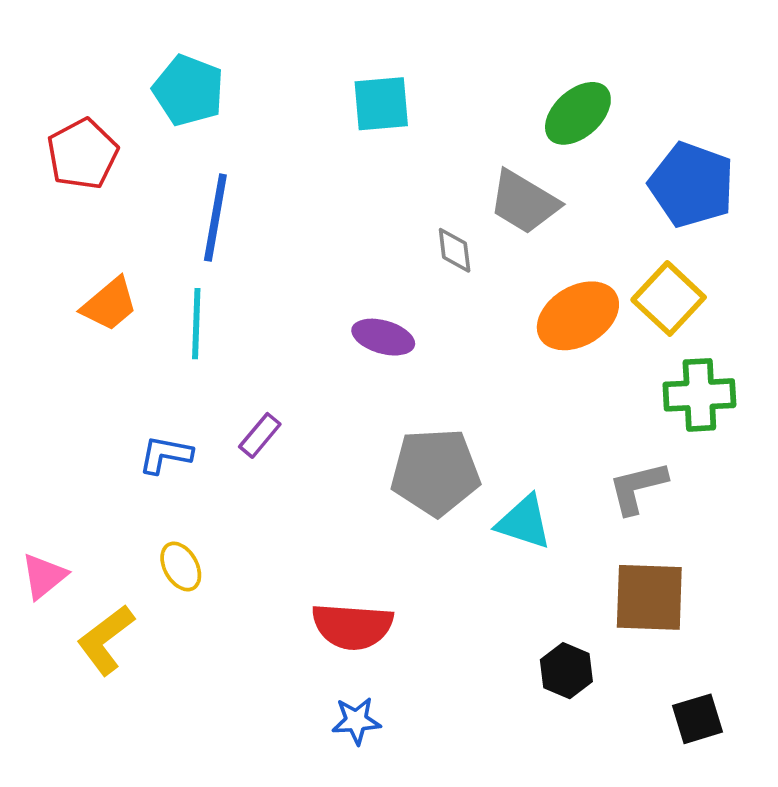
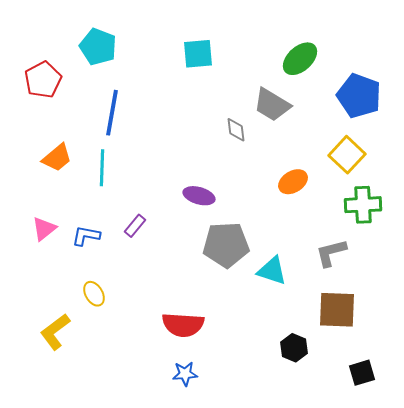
orange ellipse: (578, 316) -> (293, 182), moved, size x0.7
purple ellipse: (383, 337) -> (199, 196), moved
pink triangle: (44, 576) -> (44, 229), moved

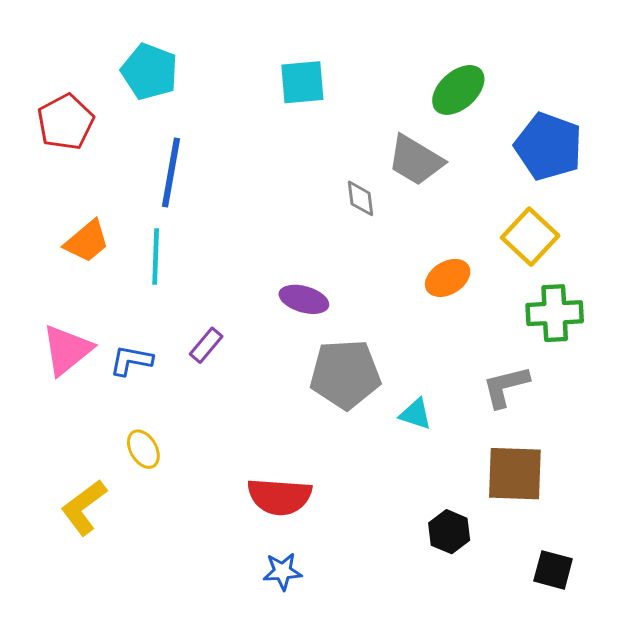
pink triangle: (44, 229) -> (67, 350), size x1.4
cyan triangle: (272, 271) -> (416, 414), size x0.7
black square: (362, 373) -> (553, 570), turned 32

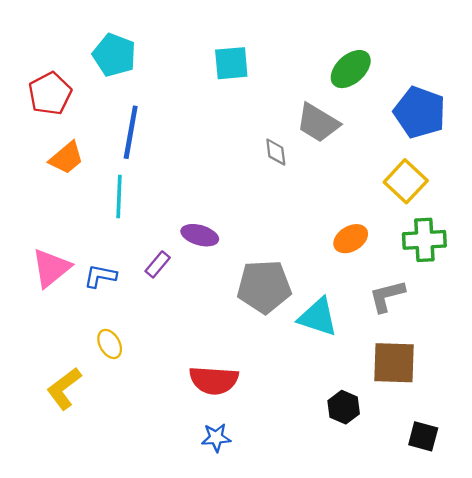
orange trapezoid: (87, 241) -> (66, 158), moved
orange ellipse: (448, 278) -> (351, 239), moved
purple ellipse: (304, 299) -> (200, 235), moved
cyan triangle: (416, 414) -> (318, 317), size x1.6

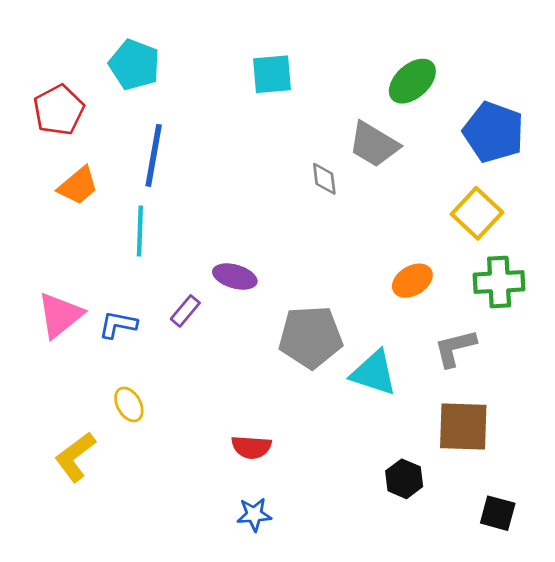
red semicircle: (214, 380) -> (251, 447), size x0.7

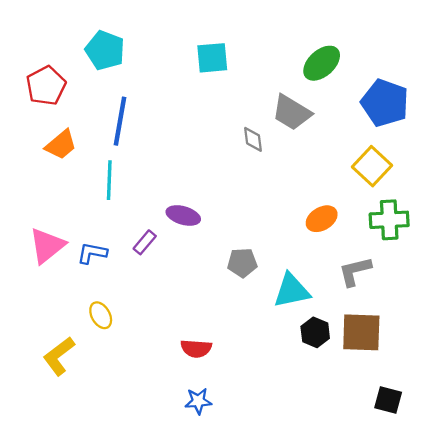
gray pentagon: (311, 337) -> (242, 263), size x0.6
cyan triangle: (374, 373) -> (292, 291), turned -30
black hexagon: (404, 479) -> (315, 332), moved

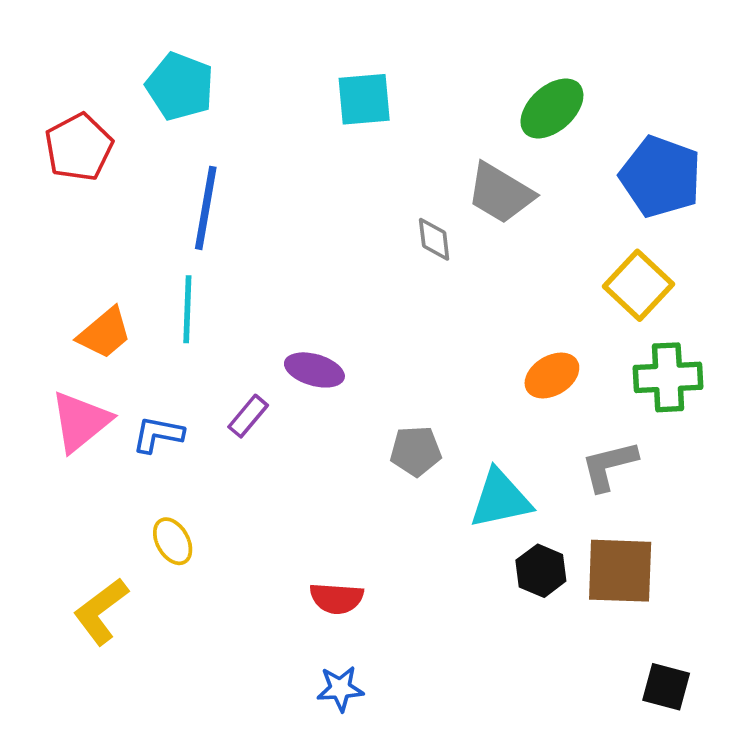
orange trapezoid: (61, 145) -> (104, 333), moved

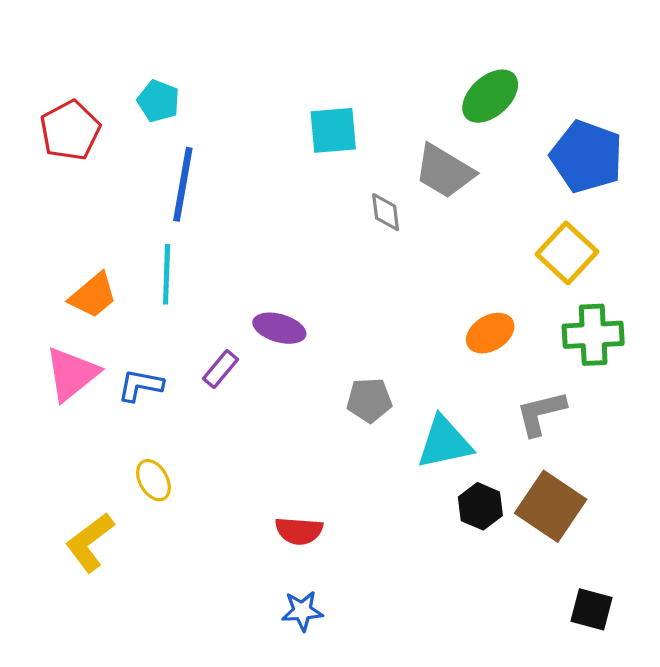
cyan pentagon: (180, 86) -> (158, 101), moved, size x0.7
cyan square: (364, 99) -> (333, 130), moved
brown square: (620, 571) -> (551, 506), turned 32

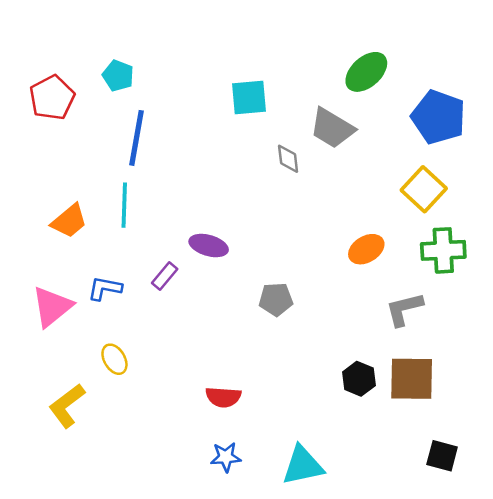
pink triangle: (72, 374) -> (52, 307), moved
cyan triangle: (444, 443) -> (303, 466), moved
brown square: (551, 506) -> (412, 379), turned -33

